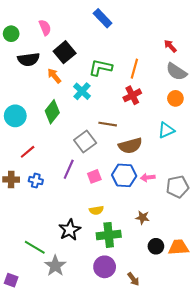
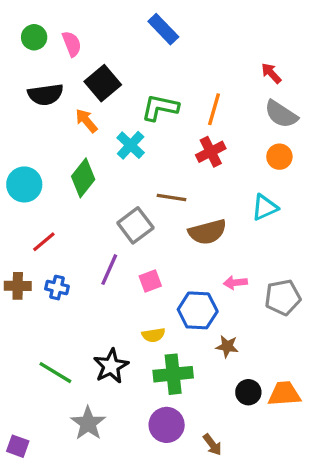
green circle: (11, 34) -> (34, 37), moved
blue hexagon: (124, 175) -> (198, 310), moved
green line: (35, 247) -> (55, 373), moved

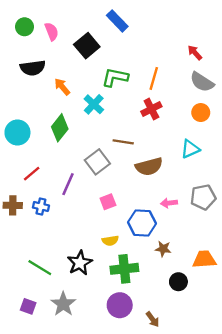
black square: (103, 83) -> (87, 46), moved
purple line: (109, 270) -> (68, 184), moved
gray pentagon: (283, 297) -> (203, 197), moved
orange trapezoid: (284, 394) -> (204, 259), moved
purple square: (18, 446) -> (28, 306), moved

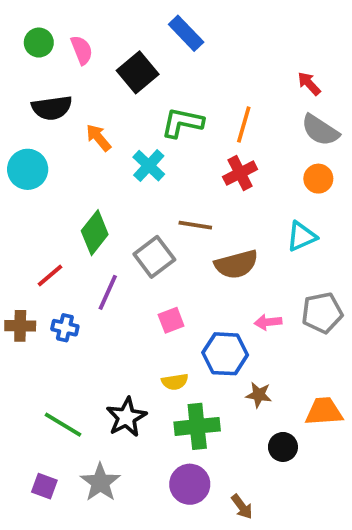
green diamond: (60, 128) -> (95, 233), moved
cyan circle: (17, 133) -> (28, 169), moved

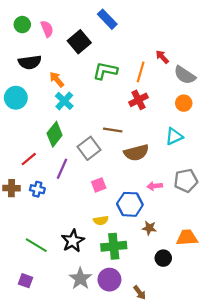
red arrow: (309, 84) -> (162, 57), moved
cyan cross: (149, 166) -> (64, 101), moved
gray star: (100, 482) -> (80, 279), moved

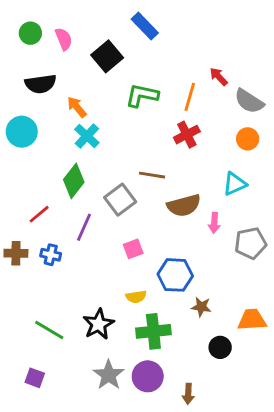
pink arrow: (155, 186) -> (214, 223), moved, turned -80
brown arrow: (140, 293) -> (188, 394), turned 40

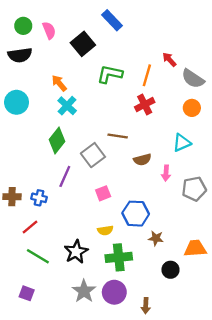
black semicircle: (41, 84) -> (20, 55), moved
brown semicircle: (184, 205) -> (142, 160), size x0.7
red line: (39, 214) -> (30, 227), moved

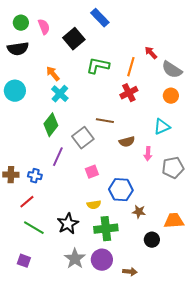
brown arrow: (146, 306) -> (130, 272), turned -88

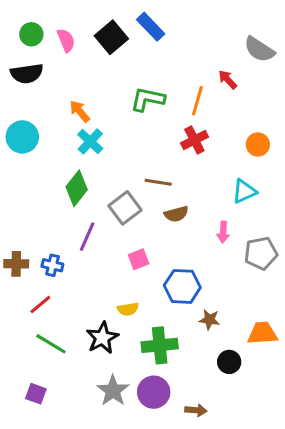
black square: (74, 39) -> (111, 37), moved
gray semicircle: (172, 70) -> (259, 49), moved
brown semicircle: (127, 142) -> (176, 214), moved
yellow semicircle: (94, 205) -> (128, 309), moved

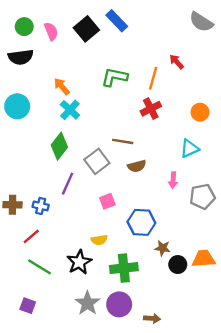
gray semicircle: (259, 49) -> (201, 22), moved
black circle: (229, 362) -> (178, 265), moved

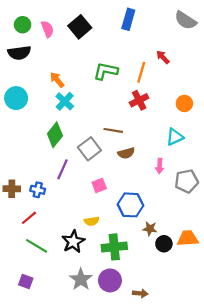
blue rectangle: (117, 21) -> (128, 19), moved, turned 60

